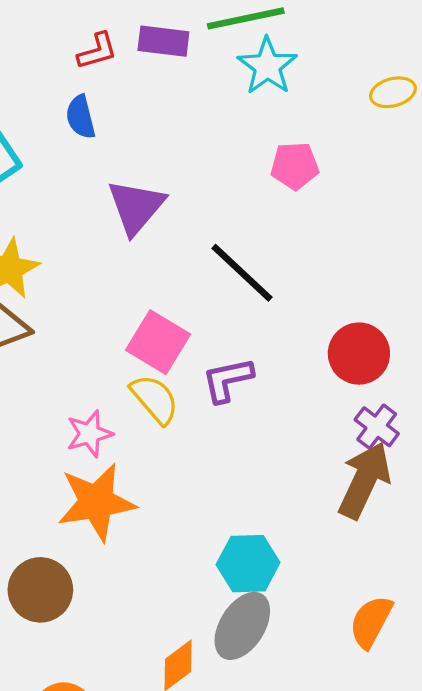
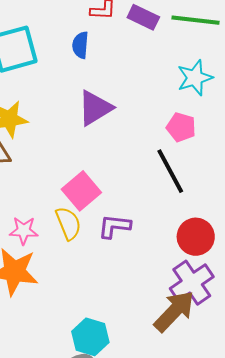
cyan star: (267, 66) -> (195, 78), moved
pink pentagon: (295, 166) -> (181, 127), moved
black line: (242, 273) -> (170, 171), moved
purple cross: (377, 427) -> (192, 283), size x1.6

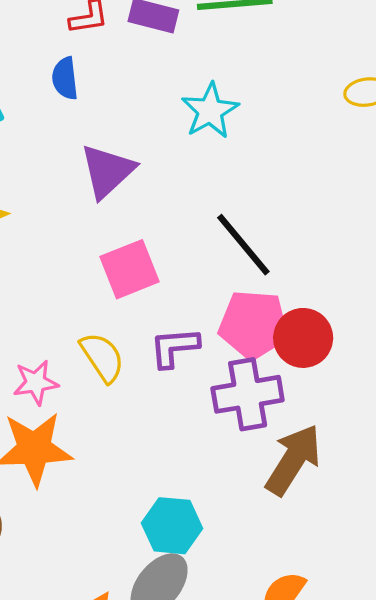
cyan star: (195, 78) -> (210, 111), moved
pink pentagon: (181, 127) -> (254, 325), moved, size x1.5
pink square: (81, 191) -> (129, 269), moved, turned 30
purple cross: (192, 283) -> (248, 394), moved, turned 36

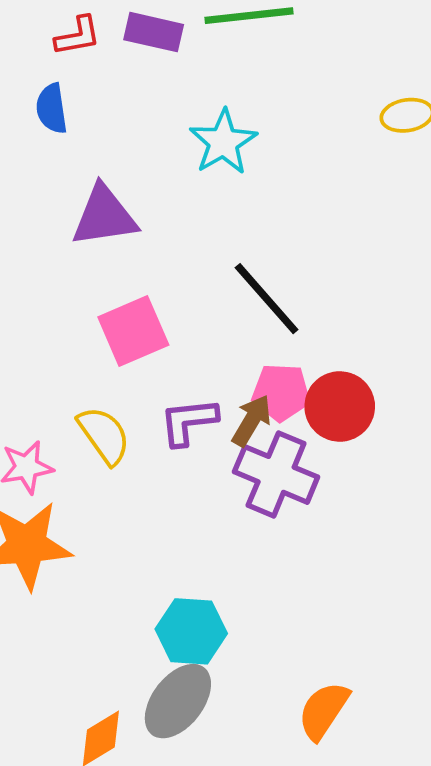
purple triangle: (107, 171) -> (104, 216), turned 36
pink pentagon: (254, 325) -> (281, 392), size x0.7
purple cross: (248, 394) -> (276, 474), turned 34
brown arrow: (293, 460) -> (252, 421), moved, size x0.6

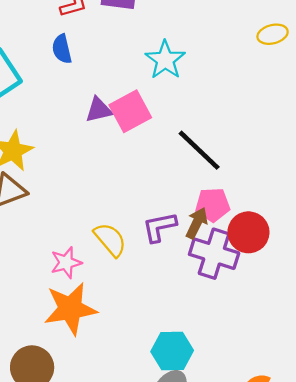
purple triangle: (104, 216) -> (99, 110), size x0.7
pink square: (133, 331) -> (130, 111), moved
red circle: (340, 406) -> (248, 232), moved

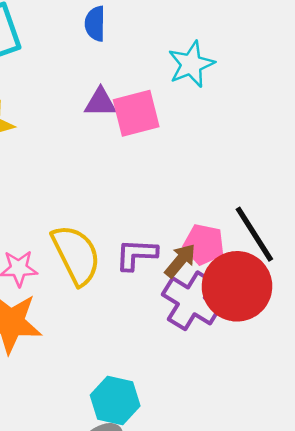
blue semicircle: (62, 49) -> (95, 24), moved
black line: (199, 150) -> (254, 234), moved
red circle: (248, 232) -> (237, 286), size x1.4
yellow semicircle: (110, 240) -> (76, 255), size x1.4

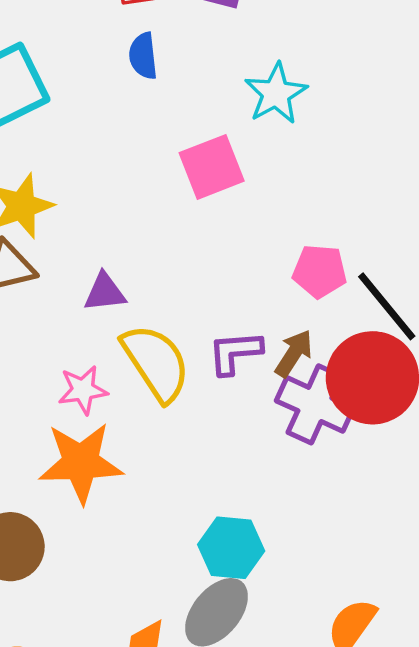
purple triangle: (100, 102) -> (105, 292), moved
pink pentagon: (204, 244) -> (320, 271), moved

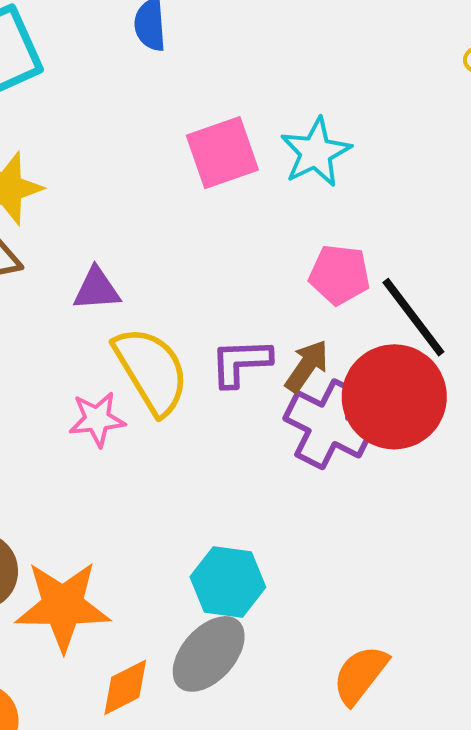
cyan star: (276, 94) -> (316, 152), moved
pink star: (83, 390) -> (97, 419), moved
orange star: (81, 463) -> (63, 606), moved

